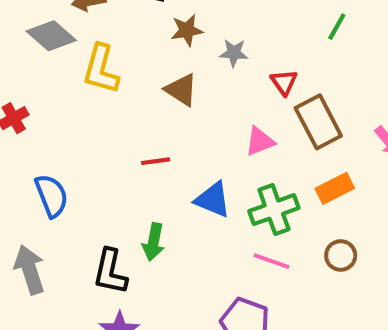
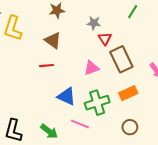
gray star: (234, 53) -> (94, 23), moved
red line: (156, 161) -> (46, 66), moved
green arrow: (154, 242) -> (49, 131), moved, turned -66
pink line: (271, 261) -> (80, 124), moved

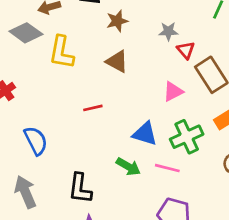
red line: (46, 66) -> (93, 108), moved
green arrow: (49, 131) -> (128, 167), moved

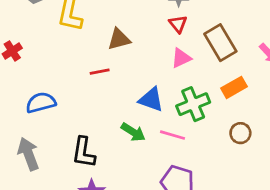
red triangle: (186, 50) -> (178, 24), moved
brown triangle: (117, 61) -> (119, 39), moved, turned -45
blue semicircle: (36, 141) -> (41, 103), turned -80

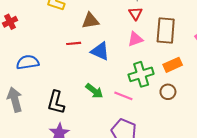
brown rectangle: (220, 43) -> (166, 30), turned 30
blue triangle: (151, 100) -> (100, 51), moved
brown circle: (240, 133) -> (168, 92), moved

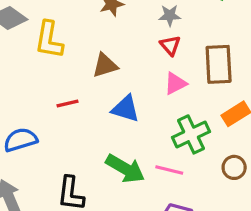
red line: (74, 43) -> (67, 104), moved
green arrow: (94, 91) -> (125, 169), size x1.4
brown circle: (168, 92) -> (234, 167), moved

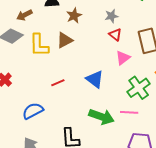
brown triangle: (105, 65) -> (65, 40), moved
blue triangle: (126, 109) -> (95, 79), turned 30

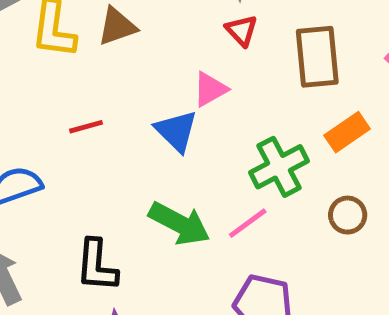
pink triangle: (123, 58) -> (210, 89), moved
pink line: (129, 112) -> (248, 223), turned -48

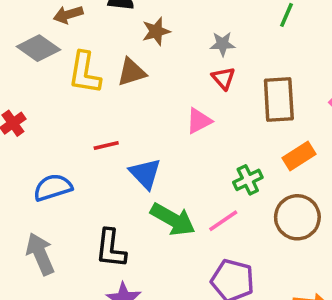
blue triangle: (176, 131) -> (145, 174), moved
green cross: (279, 167) -> (248, 180), size x0.7
brown circle: (348, 215) -> (297, 217), size x1.6

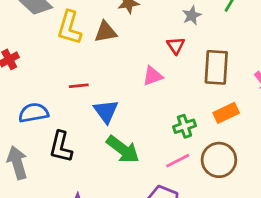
gray star: (223, 44) -> (192, 15), moved, turned -30
pink line: (223, 221) -> (178, 161), moved
black L-shape: (111, 248) -> (61, 147), moved

